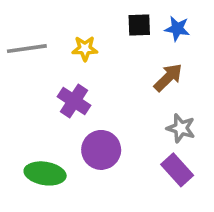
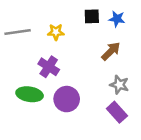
green ellipse: (45, 173) -> (30, 94), moved

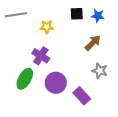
gray line: (18, 32) -> (16, 15), moved
green ellipse: (30, 94) -> (25, 79), turned -70
purple rectangle: (117, 112) -> (82, 96), moved

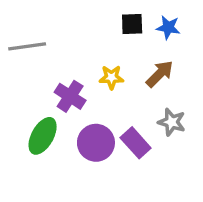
gray line: (16, 15) -> (27, 46), moved
yellow star: (47, 27) -> (111, 77), moved
purple rectangle: (82, 96) -> (136, 143), moved

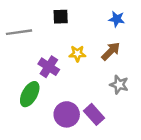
black square: (132, 24) -> (61, 17), moved
purple circle: (96, 143) -> (67, 114), moved
purple rectangle: (136, 143) -> (94, 114), moved

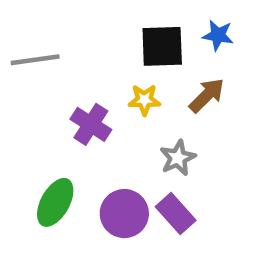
black square: (61, 17) -> (162, 46), moved, size x1.5
gray star: (119, 85) -> (178, 158), moved, turned 30
green ellipse: (30, 94) -> (55, 202), moved

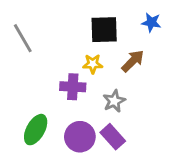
blue star: (218, 35) -> (151, 22), moved
gray line: (35, 60) -> (23, 38), turned 68
purple cross: (91, 124) -> (73, 87), moved, turned -30

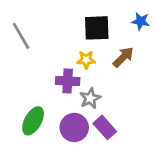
gray star: (114, 101) -> (90, 98), moved

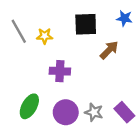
yellow star: (86, 60) -> (45, 36), moved
gray star: (90, 98) -> (94, 112), moved, turned -30
purple rectangle: (105, 127) -> (124, 112), moved

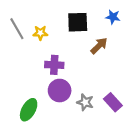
green ellipse: (29, 106) -> (29, 110), moved
purple circle: (66, 112) -> (60, 91), moved

